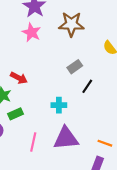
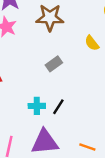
black line: (87, 86) -> (58, 107), moved

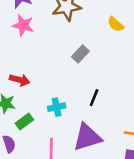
cyan cross: (37, 106) -> (57, 107), moved

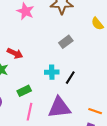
cyan cross: (57, 107) -> (52, 72), moved
green rectangle: (24, 122) -> (24, 91), moved

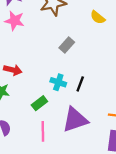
cyan cross: (52, 72) -> (58, 82), turned 32
green rectangle: (24, 91) -> (39, 103), moved

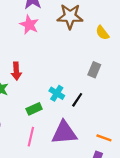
yellow semicircle: (98, 17) -> (102, 33), moved
gray rectangle: (67, 45) -> (94, 70), moved, turned -32
red arrow: (13, 70) -> (16, 71), turned 60

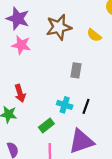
gray rectangle: (94, 70) -> (76, 70), moved

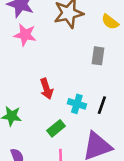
gray rectangle: (76, 70) -> (98, 56), moved
red arrow: (20, 93) -> (47, 89), moved

